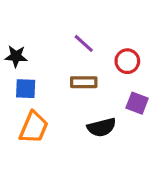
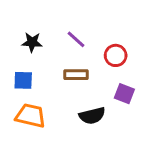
black star: (16, 56) -> (32, 42), moved
orange trapezoid: (34, 127) -> (31, 116), turned -100

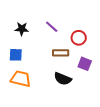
brown rectangle: (76, 75) -> (61, 53), moved
black semicircle: (92, 116) -> (63, 79), turned 36

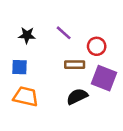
purple square: (85, 64) -> (104, 78), size x1.5
black semicircle: (63, 79) -> (77, 96), turned 132

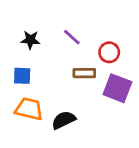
black semicircle: (77, 96) -> (64, 120), moved

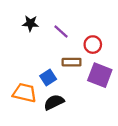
black star: (30, 40) -> (30, 23), moved
blue square: (22, 76) -> (48, 77), moved, turned -35

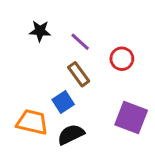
brown rectangle: (72, 62) -> (79, 74), moved, turned 54
purple square: (100, 75) -> (131, 117), moved

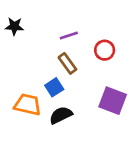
black star: (40, 31) -> (14, 26), moved
purple line: (80, 42) -> (69, 36), turned -60

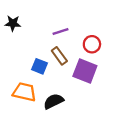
blue square: (54, 87) -> (40, 66), moved, turned -35
purple square: (113, 101) -> (85, 71), moved

